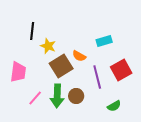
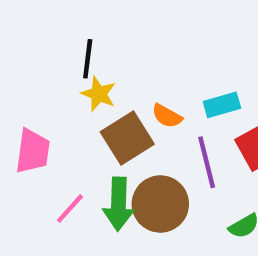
black line: (32, 31) -> (88, 59), moved
cyan rectangle: (104, 41) -> (222, 105), moved
brown circle: (76, 96) -> (160, 204), size x1.6

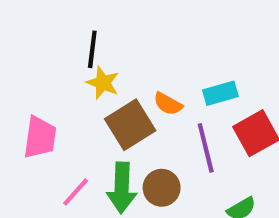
brown circle: (160, 204) -> (162, 188), size x0.7

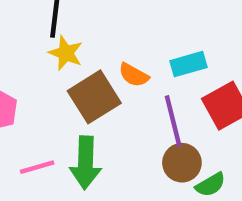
brown circle: (162, 188) -> (182, 163), moved
pink line: (76, 192) -> (37, 167), turned 32

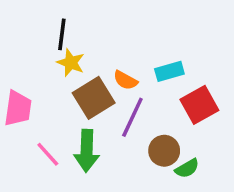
purple line: (173, 121) -> (132, 117), moved, turned 39
pink line: (37, 167) -> (48, 154), turned 64

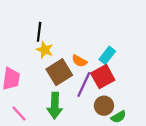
cyan rectangle: (169, 71) -> (107, 55), turned -36
red square: (199, 105) -> (103, 77), moved
pink line: (48, 154) -> (19, 113), moved

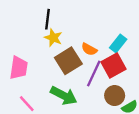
green arrow: (55, 106) -> (64, 96), turned -65

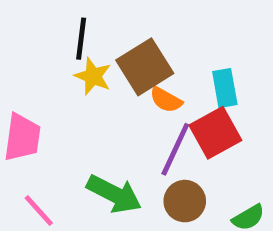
cyan rectangle: (118, 43) -> (225, 88), turned -48
brown square: (68, 61) -> (145, 67), moved
brown circle: (115, 96) -> (185, 201), moved

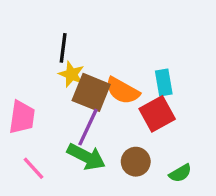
brown square: (145, 67) -> (91, 92), moved, turned -36
orange semicircle: (166, 100) -> (123, 91), size x1.5
purple line: (175, 149) -> (88, 127), moved

